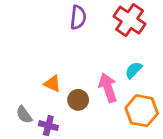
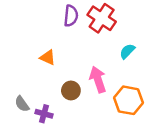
red cross: (130, 20) -> (102, 18), moved
cyan semicircle: (134, 70) -> (127, 51), moved
orange triangle: (52, 84) -> (48, 57), moved

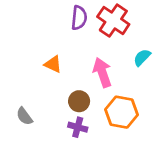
pink arrow: (98, 79) -> (102, 72), moved
orange hexagon: (128, 100) -> (121, 112), moved
purple cross: (44, 114) -> (78, 127), moved

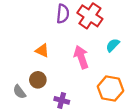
brown circle: (79, 101) -> (38, 80), moved
orange hexagon: (121, 112) -> (110, 89), moved

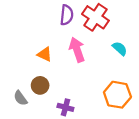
cyan semicircle: (113, 45) -> (120, 48), turned 88
pink arrow: (81, 57) -> (77, 50), moved

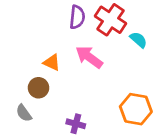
cyan semicircle: (120, 48) -> (139, 40), moved
pink arrow: (77, 50) -> (89, 57), turned -35
brown circle: (40, 85) -> (38, 88), moved

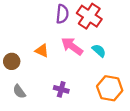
cyan semicircle: (139, 40) -> (99, 51), moved
brown circle: (38, 88) -> (12, 61), moved
purple cross: (76, 124) -> (61, 89), moved

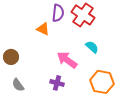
pink arrow: (72, 46) -> (67, 60), moved
orange triangle: (42, 51) -> (43, 29), moved

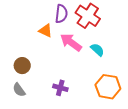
brown circle: (11, 57) -> (22, 66), moved
pink arrow: (67, 60) -> (71, 42), moved

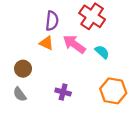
purple semicircle: (61, 14) -> (52, 21), moved
orange triangle: (45, 31) -> (46, 43), moved

